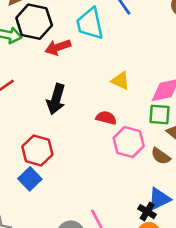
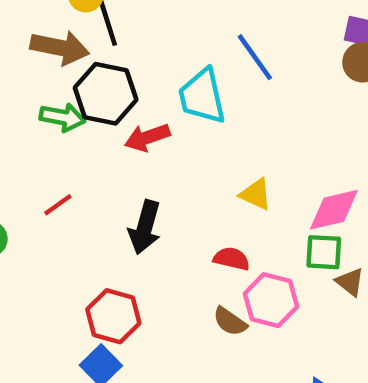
brown semicircle: (161, 156) -> (230, 322), moved

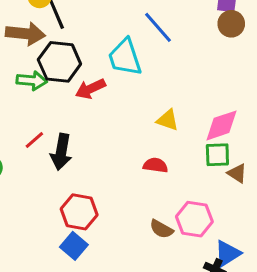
black arrow: (145, 227) -> (61, 152), moved
pink hexagon: (271, 300) -> (194, 219), moved
brown semicircle: (230, 322) -> (161, 229), moved

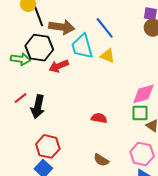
brown arrow: (25, 34) -> (62, 27), moved
yellow triangle: (168, 120) -> (107, 56), moved
pink hexagon: (194, 219) -> (142, 154), moved

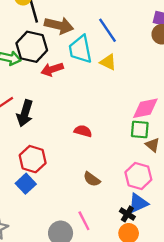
red semicircle: (99, 118) -> (83, 131), moved

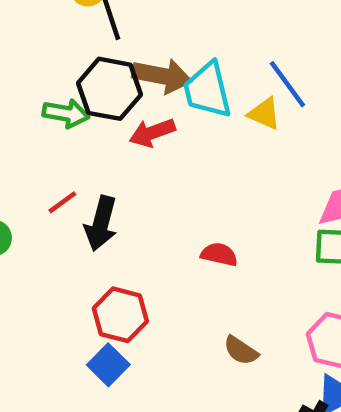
brown arrow: (59, 25) -> (162, 76), moved
blue line: (107, 30) -> (287, 84), moved

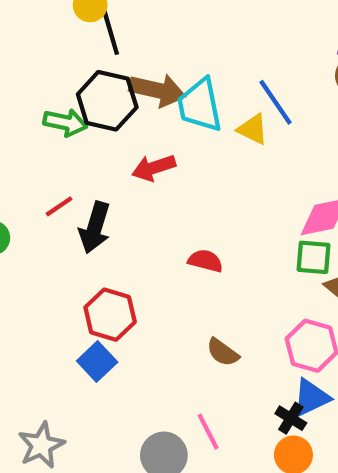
red arrow: (152, 133) -> (154, 168), moved

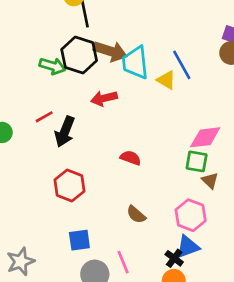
blue square: (97, 362) -> (79, 240), moved, turned 30

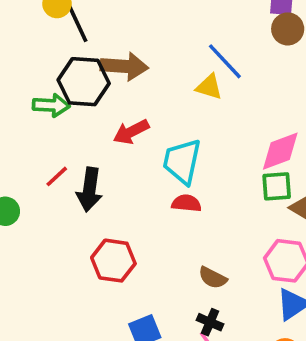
cyan trapezoid: (135, 63) -> (182, 161), moved, turned 32
black cross: (174, 258) -> (210, 322), moved

